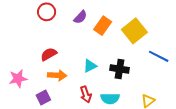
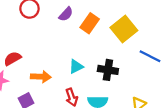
red semicircle: (49, 54) -> (12, 59), moved

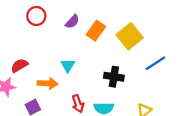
blue line: (150, 56) -> (155, 63), turned -60
cyan triangle: (76, 67) -> (68, 65), moved, turned -32

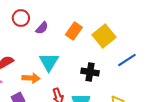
purple semicircle: (72, 22) -> (42, 28), moved
cyan triangle: (68, 65) -> (49, 62), size x1.5

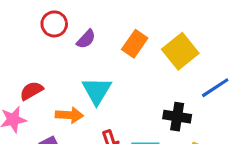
black cross: (90, 72) -> (177, 117), moved

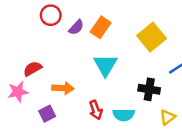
orange rectangle: (135, 44) -> (101, 27), moved
cyan triangle: (97, 91) -> (105, 65), moved

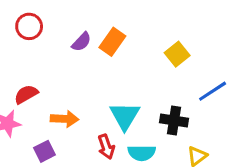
red circle: (51, 15) -> (29, 26), moved
yellow square: (152, 37) -> (177, 54), size x0.7
cyan triangle: (105, 65) -> (125, 116), moved

